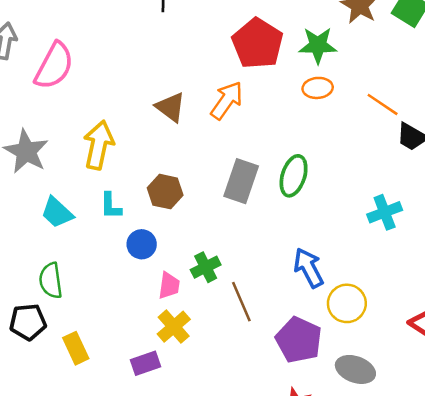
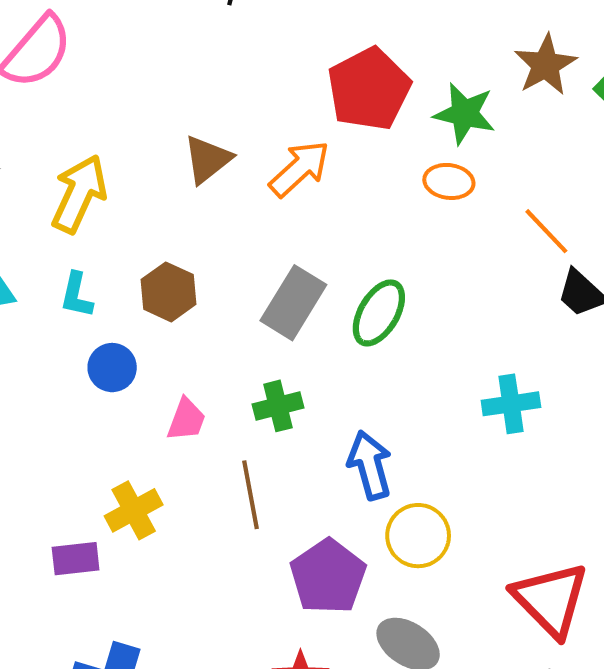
brown triangle: (171, 107) -> (208, 159), turned 32
green cross: (206, 267) -> (278, 406), moved
pink trapezoid: (169, 285) -> (186, 420), moved

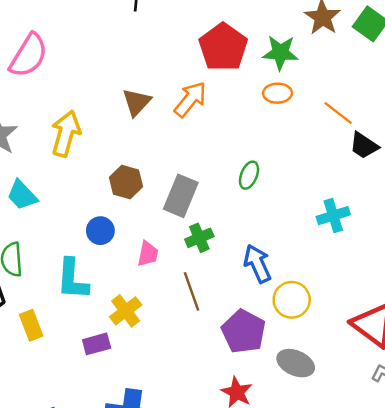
cyan L-shape: (77, 295) -> (72, 279), moved, size x1.6
gray rectangle: (293, 303) -> (181, 196), moved
green ellipse: (379, 313) -> (249, 175), size x0.7

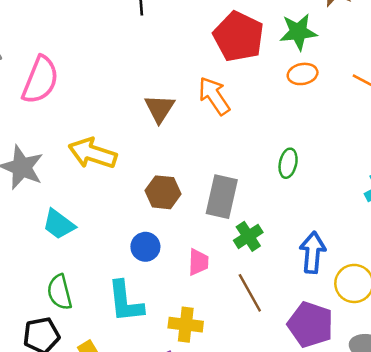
orange arrow: (190, 99) -> (214, 96), turned -63
yellow arrow: (66, 134) -> (92, 153), turned -78
blue arrow: (257, 264) -> (313, 252), turned 39
yellow cross: (126, 311) -> (186, 325), turned -36

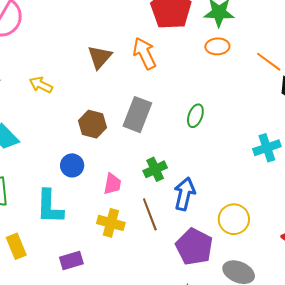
yellow arrow: (92, 153) -> (41, 85), size x0.6
gray rectangle: (222, 197) -> (137, 115), moved
blue arrow: (313, 252) -> (185, 194), moved
yellow cross: (186, 325) -> (111, 223), moved

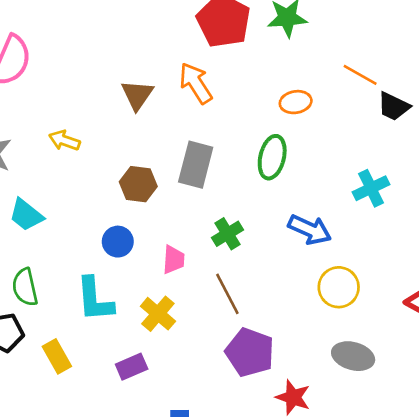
orange ellipse: (217, 46) -> (296, 102), moved
green ellipse: (195, 116) -> (272, 157), size x1.4
blue arrow: (185, 194) -> (310, 230), moved, turned 108
yellow cross: (111, 223) -> (158, 314), moved, turned 32
purple pentagon: (194, 247) -> (250, 352), moved

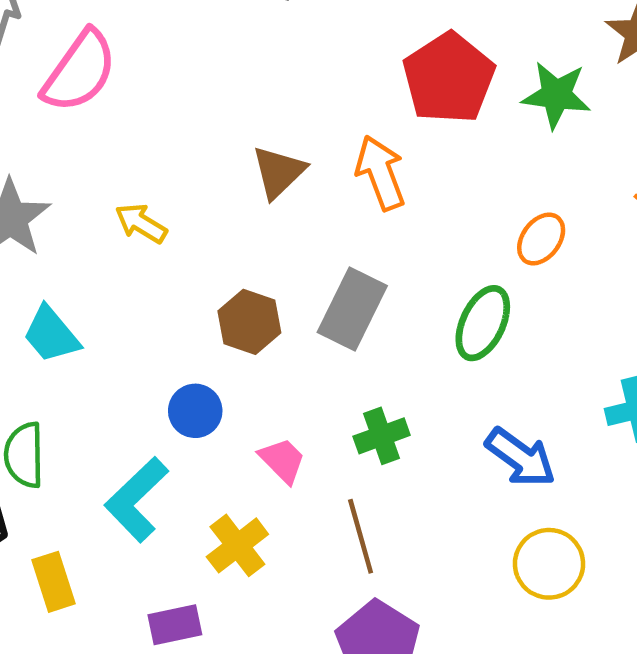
orange ellipse: (296, 102) -> (541, 239), turned -56
pink trapezoid: (174, 260) -> (282, 460), turned -60
cyan L-shape: (95, 299) -> (137, 499), turned 39

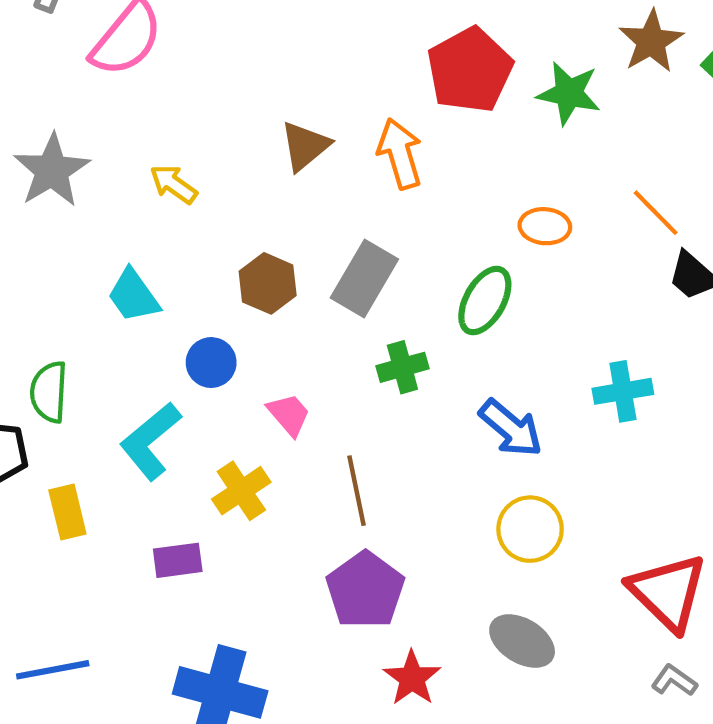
orange ellipse: (541, 239) -> (545, 226), turned 54
cyan trapezoid: (51, 335) -> (134, 296), moved
green cross: (382, 436) -> (402, 367), moved

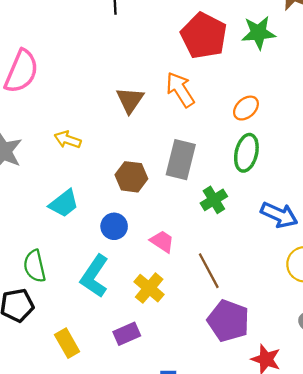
orange ellipse: (545, 226) -> (246, 108), moved, turned -30
cyan trapezoid: (134, 296) -> (64, 203), turned -76
yellow rectangle: (67, 512) -> (67, 343), moved

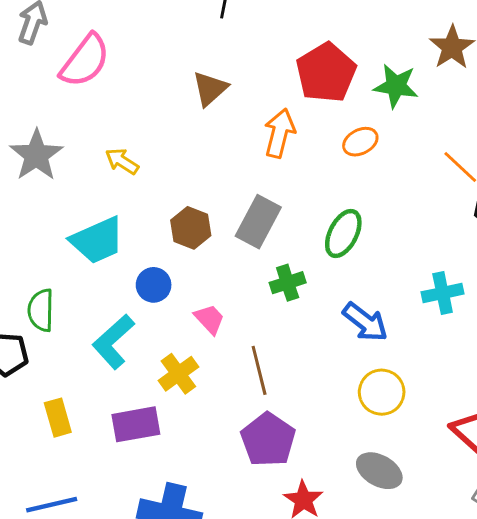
orange arrow: (180, 90) -> (280, 133), turned 33
brown triangle: (130, 100) -> (210, 89), moved
orange ellipse: (246, 108) -> (360, 142), moved
cyan trapezoid: (64, 203) -> (97, 240), size x1.4
purple rectangle: (127, 334) -> (136, 424), size x1.4

